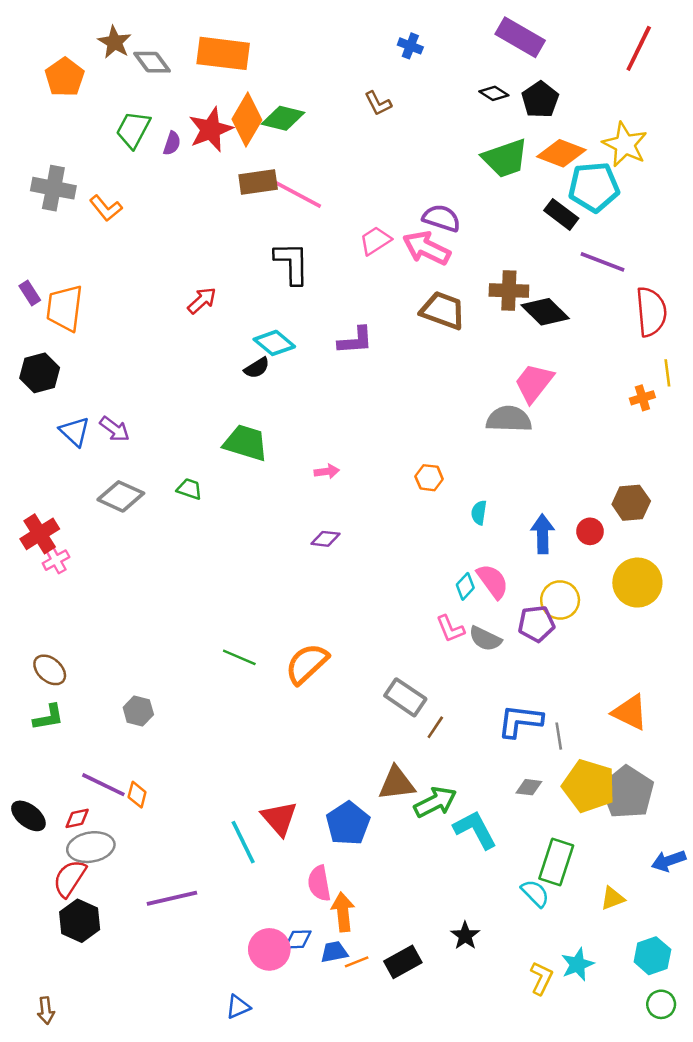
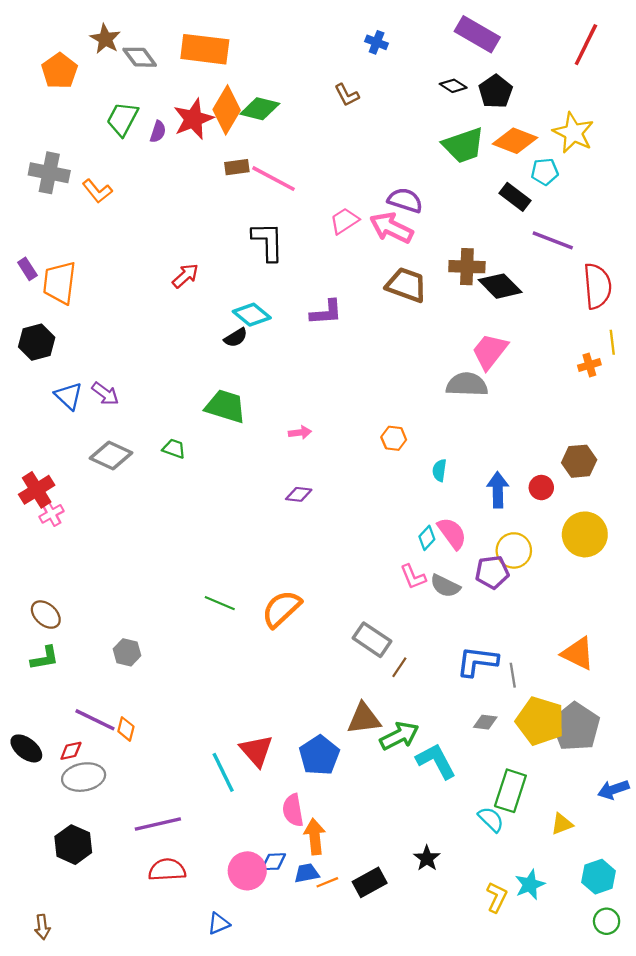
brown rectangle: (258, 182) -> (237, 167), size x0.7
cyan pentagon: (594, 187) -> (545, 172), size x0.6
red semicircle: (70, 878) -> (167, 870), moved, turned 54

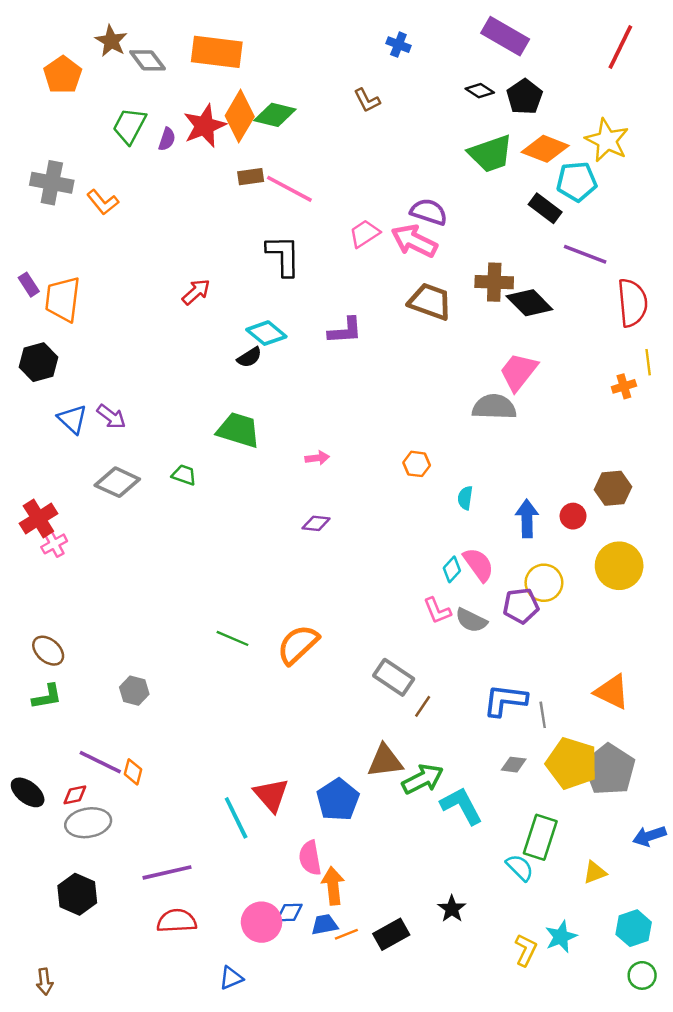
cyan pentagon: (545, 172) -> (577, 182), size x1.4

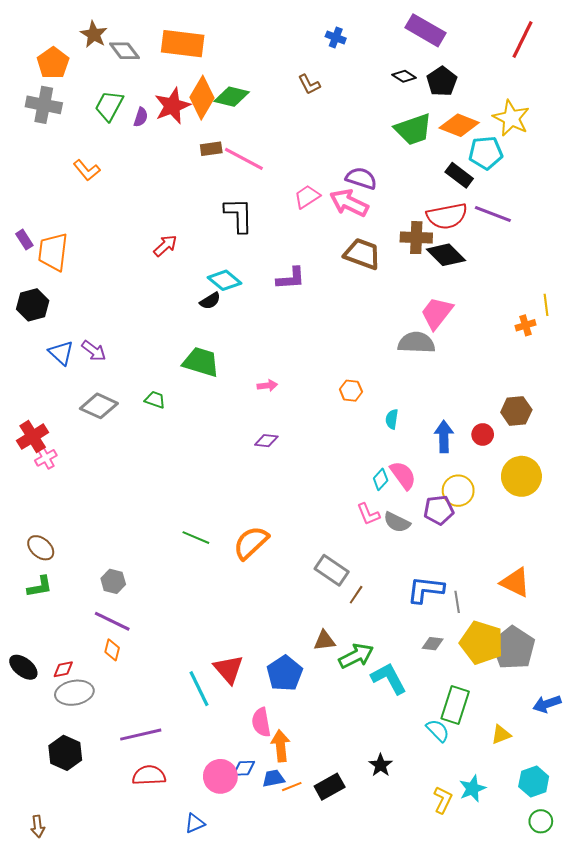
gray cross: (52, 183) -> (44, 105), moved
red semicircle: (632, 303) -> (447, 216), moved, turned 84
brown triangle: (385, 761) -> (324, 641), size x0.7
purple line: (100, 762) -> (112, 621), moved

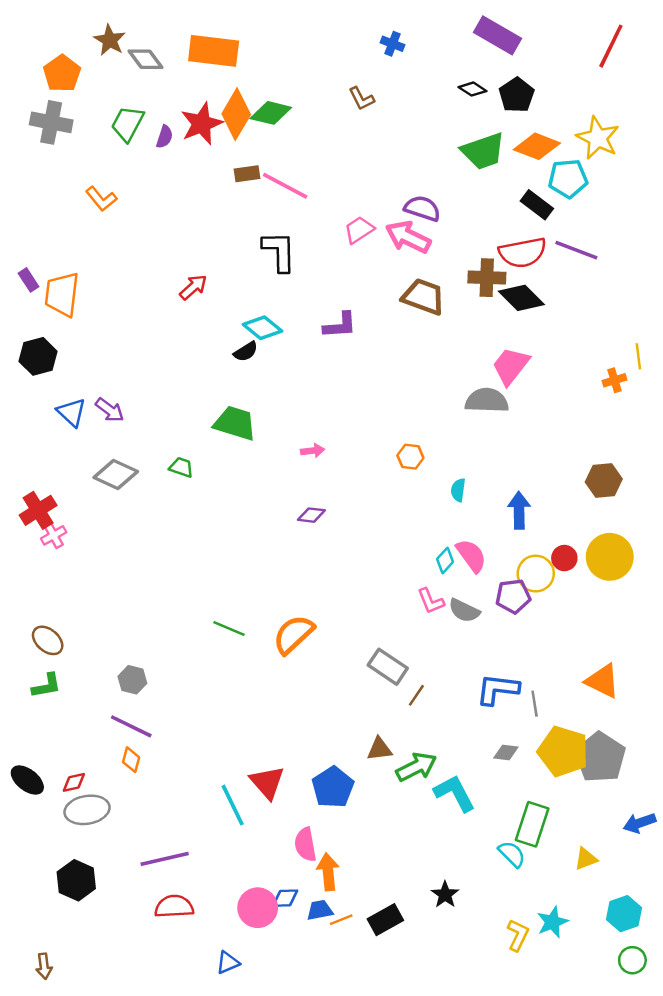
red circle: (483, 434) -> (564, 558), moved

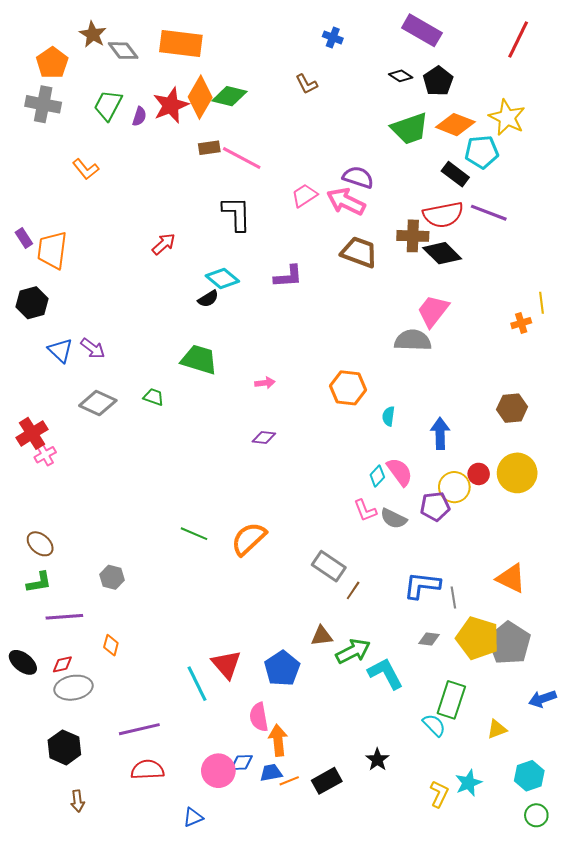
orange hexagon: (410, 457) -> (348, 388), size x1.6
purple line: (131, 726) -> (64, 617), moved, turned -30
brown arrow: (44, 966) -> (78, 801), moved

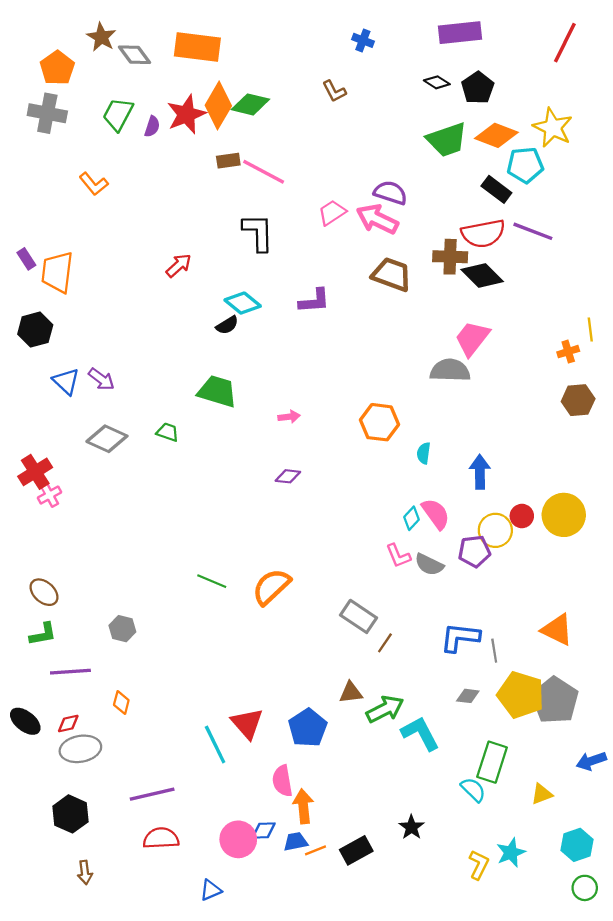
purple rectangle: (422, 30) -> (460, 33), turned -36
brown hexagon: (512, 408) -> (578, 400), moved

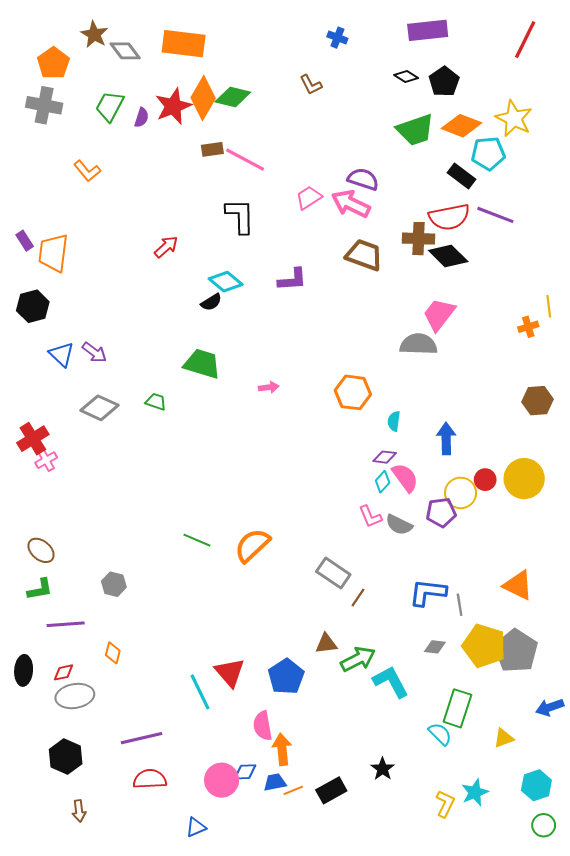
brown hexagon: (578, 400) -> (537, 401), moved
purple diamond: (288, 476) -> (385, 457), moved
black ellipse: (25, 721) -> (24, 670), turned 56

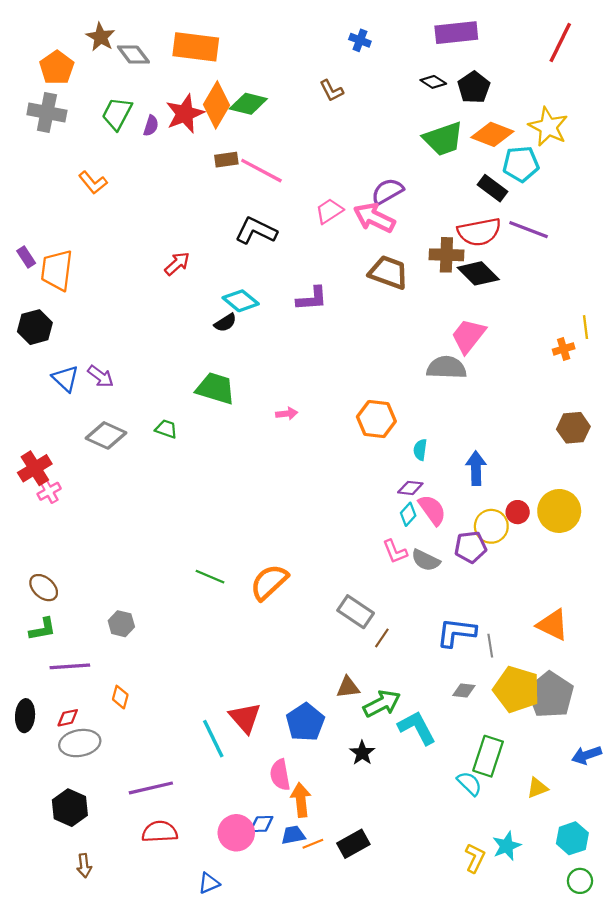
purple semicircle: (363, 179) -> (387, 191), turned -48
black L-shape: (240, 216) -> (256, 231), turned -63
black star: (383, 769) -> (362, 753), moved

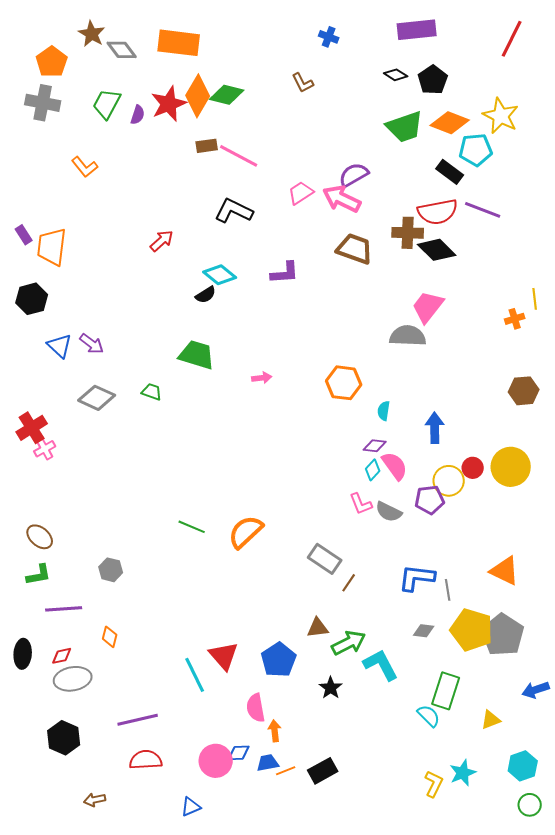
orange arrow: (301, 800) -> (275, 731), size x0.7
brown arrow: (84, 866) -> (95, 800), moved, turned 85

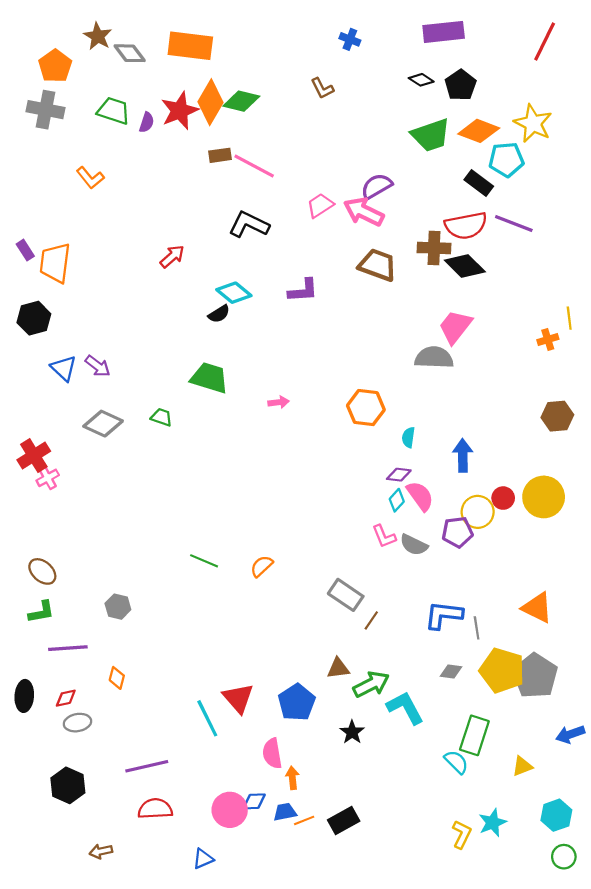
green trapezoid: (107, 104) -> (114, 111), turned 80
orange semicircle: (246, 532) -> (262, 566), size x0.6
gray ellipse: (73, 679) -> (77, 723), size x0.7

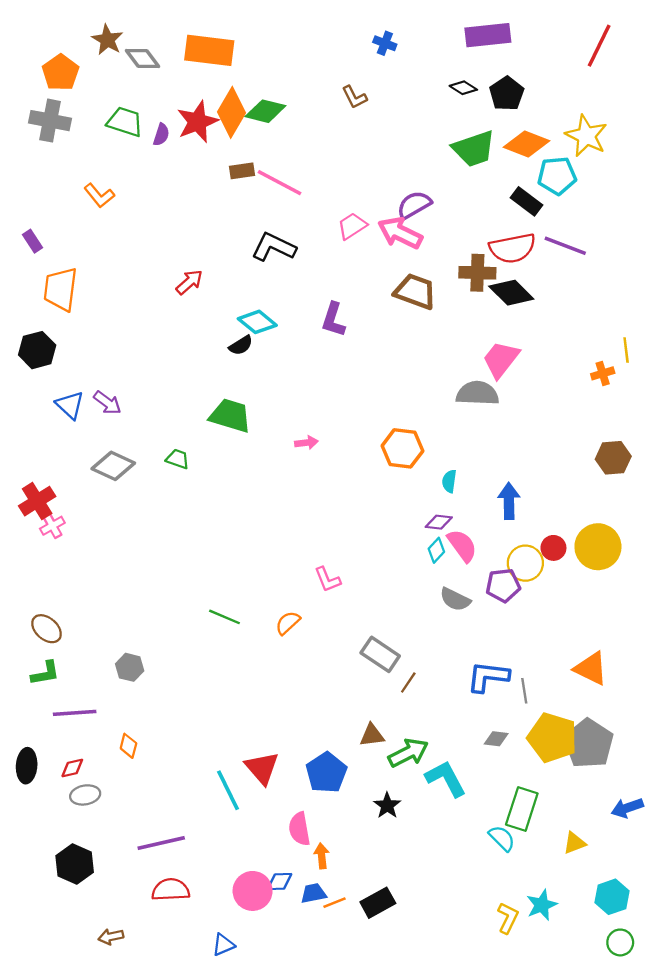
purple rectangle: (25, 250) -> (32, 241), moved
purple L-shape: (303, 291) -> (333, 320), turned 112
pink L-shape: (384, 536) -> (327, 580), moved

